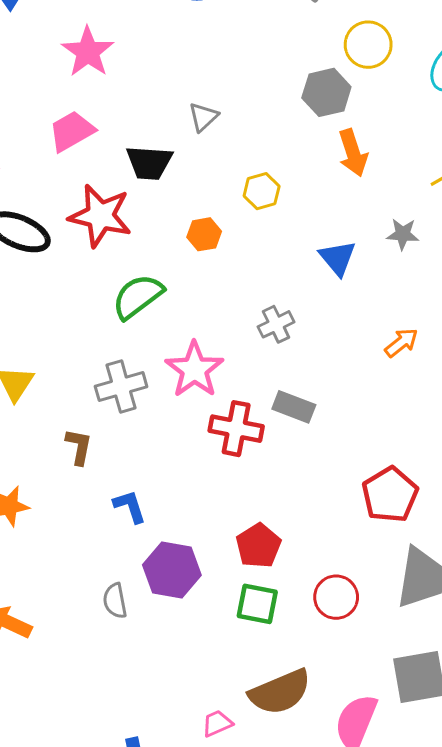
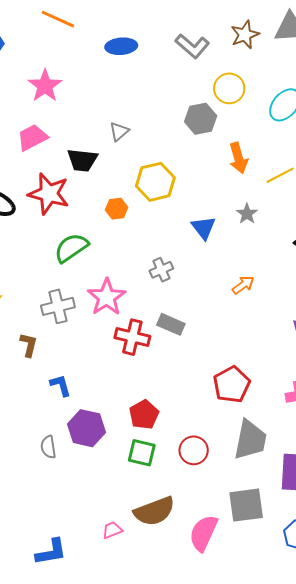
orange arrow: (353, 153) -> (238, 158), moved
yellow hexagon: (262, 191) -> (155, 182), size x1.6
gray star: (403, 234) -> (247, 214), turned 30

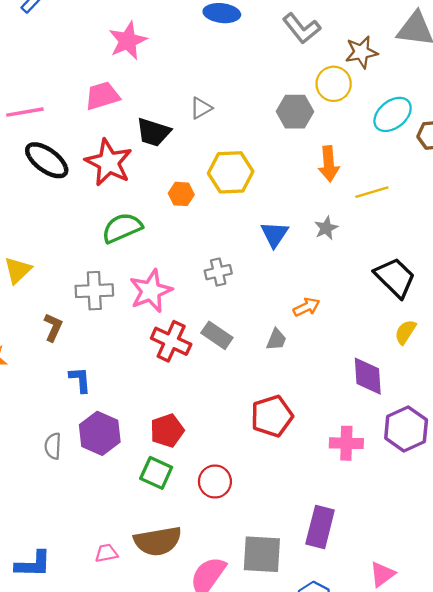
brown star: (245, 35) -> (361, 52), moved
gray trapezoid: (250, 440) -> (276, 339), moved, size x0.5

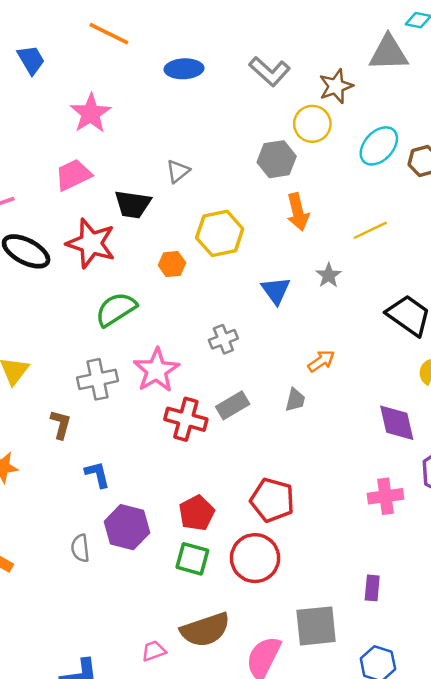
orange arrow: (329, 164) -> (298, 212), moved
gray rectangle: (217, 335) -> (233, 405), turned -56
red pentagon: (272, 416) -> (272, 500), moved, turned -30
red circle: (215, 482) -> (255, 558), size x1.4
purple rectangle: (320, 527) -> (372, 588), size x0.6

